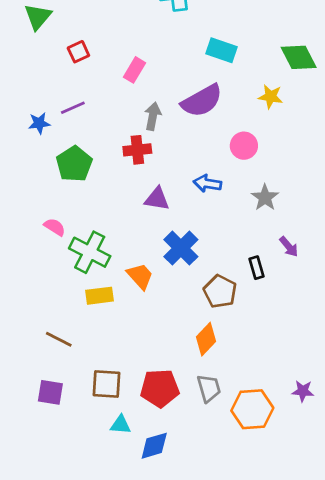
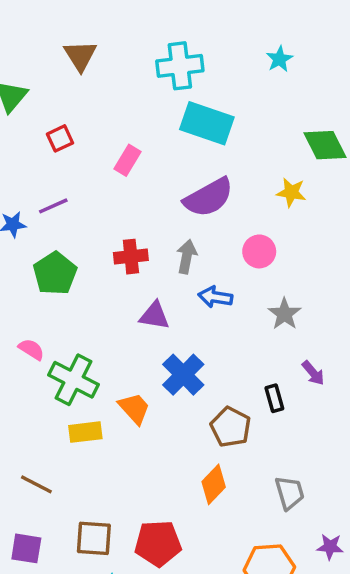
cyan rectangle: (221, 50) -> (207, 123), moved, size x1.4
gray arrow: (153, 116) -> (187, 257), moved
gray trapezoid: (209, 388) -> (290, 493), moved

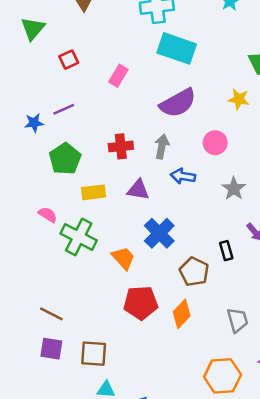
yellow rectangle: (85, 432) -> (94, 192), moved
red pentagon: (158, 543) -> (141, 303), moved
purple square: (26, 548) -> (51, 349), moved

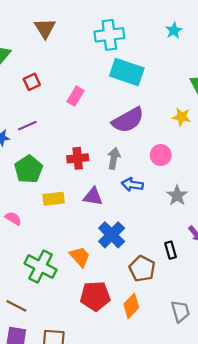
green cross: (79, 237) -> (41, 267), moved

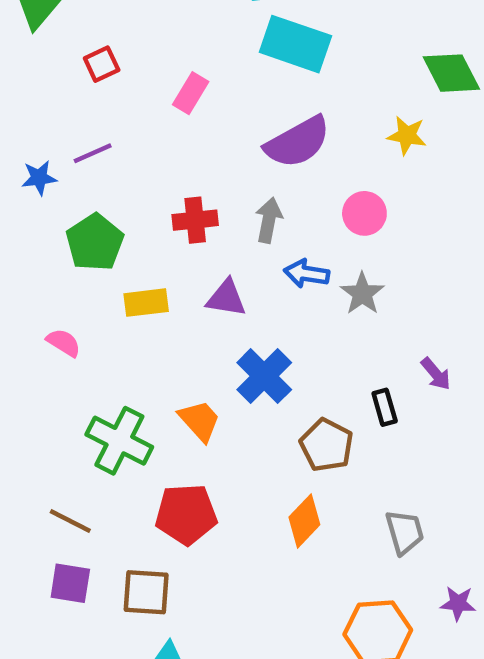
gray star: (177, 195) -> (362, 294), moved
red pentagon: (95, 296) -> (186, 514), moved

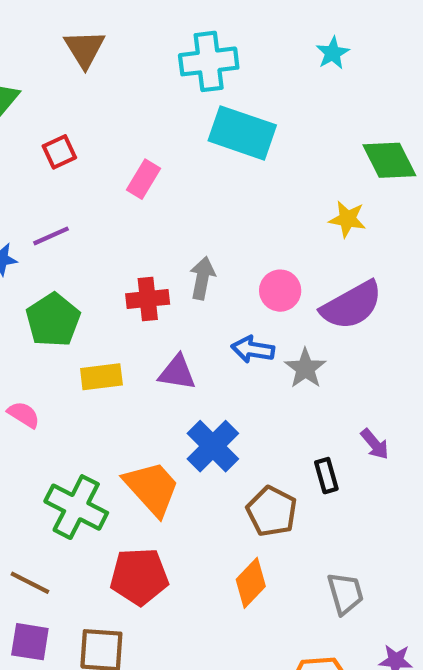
purple semicircle: (298, 142) -> (352, 305), moved
pink circle: (364, 213) -> (280, 291), moved
gray arrow: (269, 220) -> (202, 278), moved
orange trapezoid: (200, 421) -> (152, 488), size x1.4

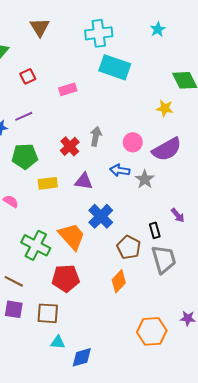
pink rectangle: (143, 179) -> (68, 89), turned 42
red cross: (148, 299) -> (70, 146), turned -36
green pentagon: (53, 320) -> (25, 156), turned 30
gray trapezoid: (345, 593) -> (164, 259), moved, size x1.4

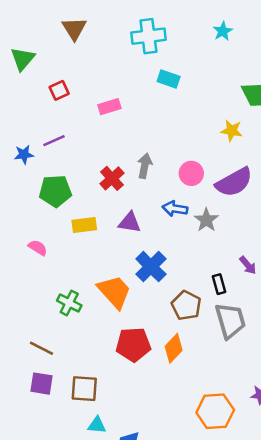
cyan rectangle: (115, 67) -> (169, 79), size x0.6
green cross: (36, 245) -> (69, 303), size x0.7
red pentagon: (66, 278) -> (133, 345), moved

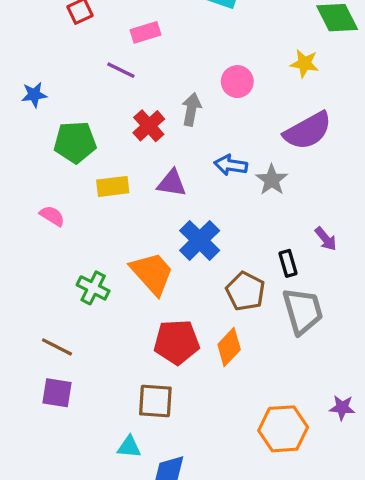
purple line: (54, 141) -> (121, 70), moved, turned 50
pink circle: (191, 173) -> (237, 82), moved
brown square: (84, 389) -> (155, 401), moved

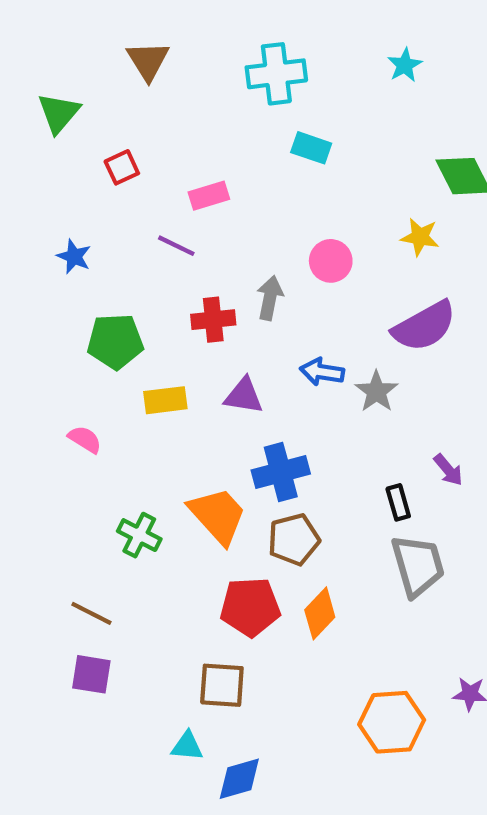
blue star: (34, 95) -> (74, 257), moved, turned 30
red cross: (149, 126) -> (213, 320), turned 36
blue cross: (200, 240) -> (281, 472), turned 30
brown pentagon: (245, 291) -> (294, 539), moved, turned 30

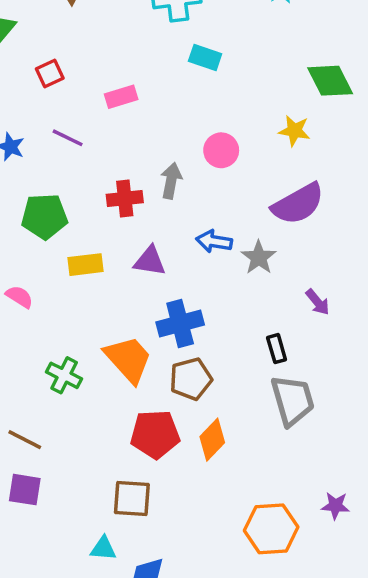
purple line: (176, 246) -> (68, 138), moved
purple arrow: (448, 470) -> (318, 302), moved

